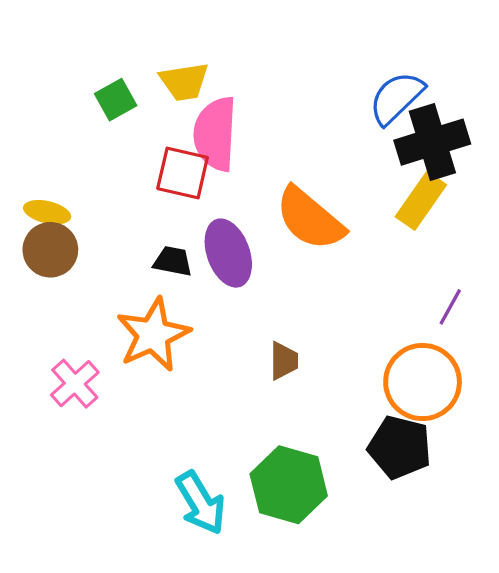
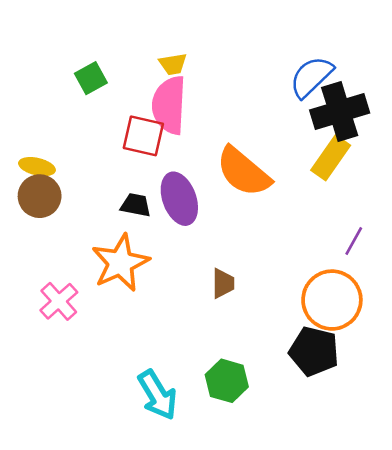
yellow trapezoid: (184, 82) -> (173, 64), moved, size x0.7
green hexagon: (289, 485) -> (227, 381), size x0.7

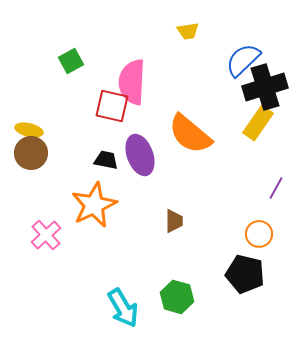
yellow trapezoid: (173, 64) -> (188, 31), moved
orange circle: (332, 300) -> (259, 234), size x0.6

